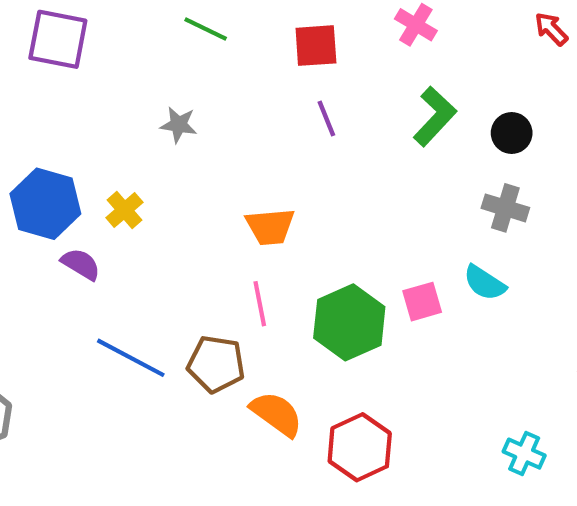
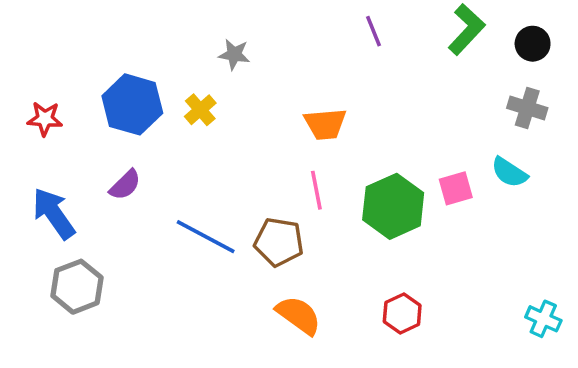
gray star: (179, 125) -> (234, 54), moved
purple semicircle: (81, 264) -> (125, 185), moved, turned 104
orange semicircle: (276, 414) -> (299, 315), moved
red hexagon: (360, 447) -> (402, 313), size x0.7

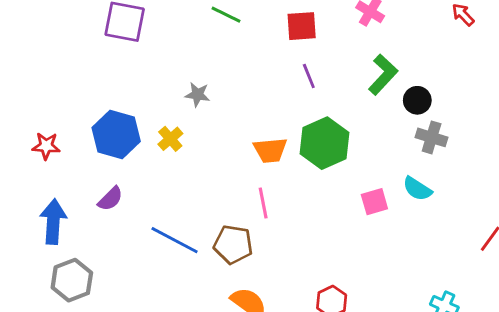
black circle: (533, 44) -> (417, 100), moved
green hexagon: (393, 206) -> (324, 143), moved
blue arrow: (54, 213) -> (53, 222), turned 39

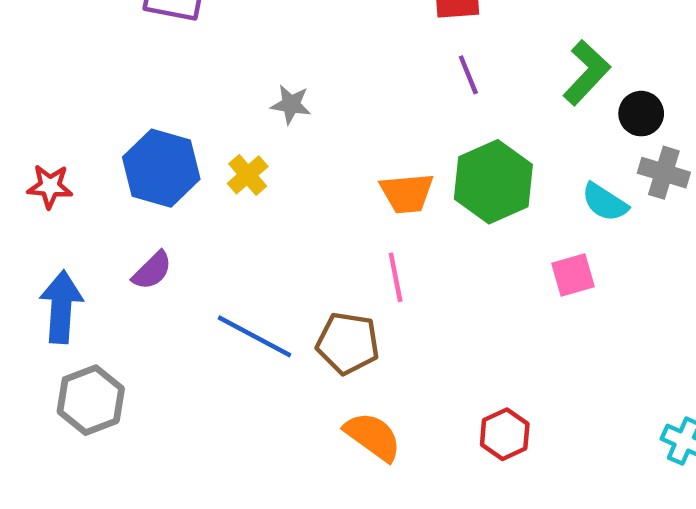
cyan semicircle: (417, 189) -> (605, 202), moved

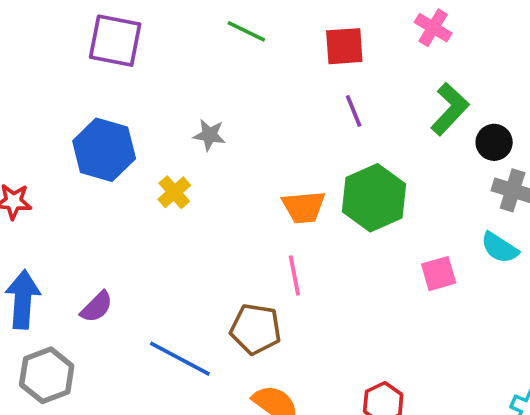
blue hexagon: (161, 168) -> (104, 150), moved
cyan semicircle: (605, 202) -> (500, 248), moved
purple semicircle: (152, 270) -> (97, 307), moved
blue line: (254, 336) -> (180, 359), moved

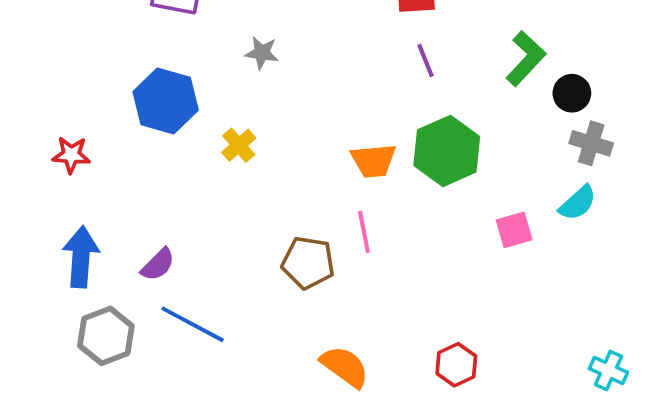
gray star: (209, 135) -> (262, 53), moved
cyan semicircle: (500, 248) -> (578, 203), turned -75
brown pentagon: (256, 329) -> (308, 263), moved
blue line: (180, 359) -> (193, 324), moved

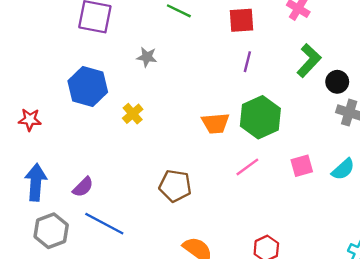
purple line: (426, 60) -> (247, 62), turned 36
cyan semicircle: (578, 203) -> (343, 169), moved
pink line: (364, 232) -> (247, 167), moved, turned 65

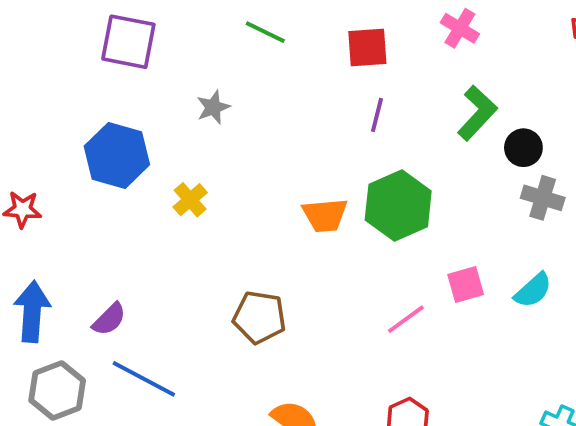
gray star: (147, 57) -> (213, 107), turned -30
pink line: (247, 167) -> (406, 319), moved

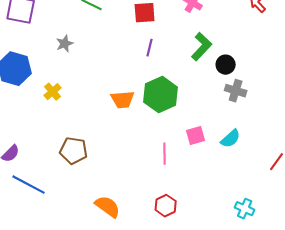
brown pentagon: (259, 317) -> (74, 151), moved
pink line: (406, 319) -> (165, 154), turned -55

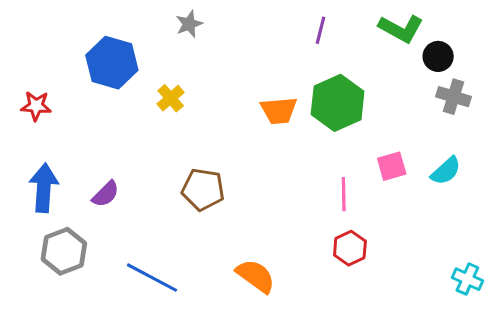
green L-shape: (202, 47) -> (401, 29), turned 76
blue line: (29, 185) -> (152, 278), moved
red hexagon: (166, 206) -> (350, 248), moved

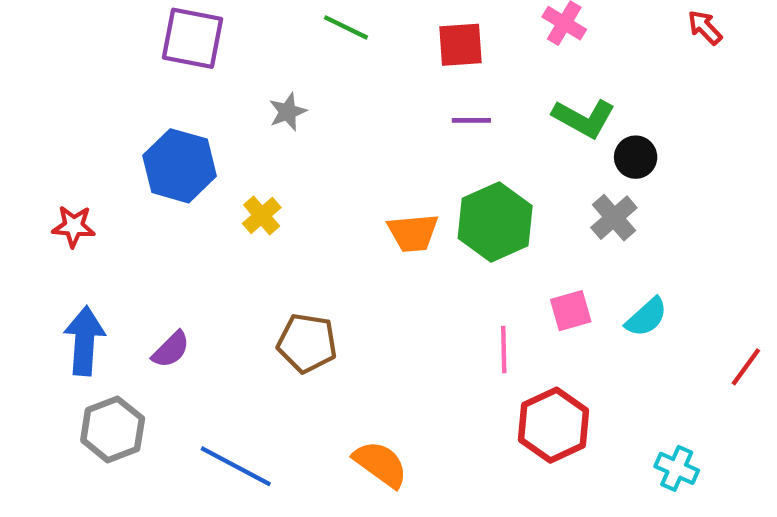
purple line: (321, 30) -> (471, 120), turned 76
gray cross: (454, 97) -> (614, 218), moved, turned 32
red hexagon: (350, 248) -> (553, 425), moved, size x1.5

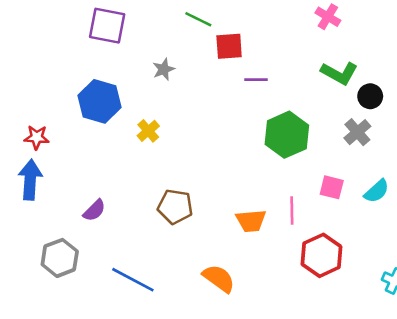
red square: (461, 45) -> (229, 46), moved
purple line: (471, 120) -> (256, 80), moved
orange trapezoid: (413, 233) -> (251, 221), moved
pink square: (571, 311) -> (332, 187), turned 30
blue arrow: (84, 341) -> (30, 180), moved

